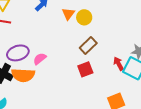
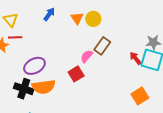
pink semicircle: (40, 59) -> (87, 56), moved
red square: (85, 69) -> (76, 74), moved

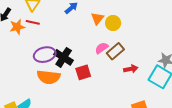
pink semicircle: (87, 56) -> (102, 48), moved
red arrow: (135, 58) -> (131, 69), moved, turned 104
black cross: (24, 89) -> (64, 57), moved

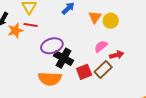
brown rectangle: (115, 51) -> (103, 69), moved
purple ellipse: (45, 55) -> (52, 46), moved
red arrow: (131, 69) -> (117, 55), moved

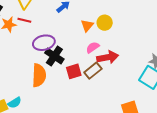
orange triangle: (95, 17) -> (87, 26), moved
red arrow: (117, 55) -> (108, 57), size x1.5
orange semicircle: (50, 79) -> (39, 75), turned -95

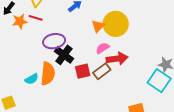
yellow circle: (105, 23) -> (116, 24), size x1.6
cyan semicircle: (15, 103) -> (32, 79), moved

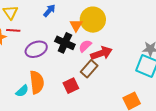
black cross: (64, 55) -> (65, 43), moved
red square: (83, 71) -> (71, 86), moved

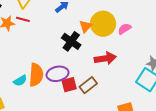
pink semicircle: (85, 46) -> (125, 29), moved
purple ellipse: (36, 49) -> (58, 74), moved
brown rectangle: (89, 69) -> (88, 85), moved

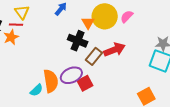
red line: (23, 19) -> (16, 25), moved
brown rectangle: (88, 85) -> (94, 56), moved

